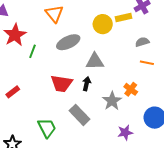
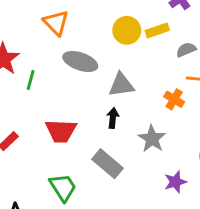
yellow rectangle: (123, 17) -> (157, 30), moved
gray ellipse: (68, 42) -> (80, 61), turned 50
red trapezoid: (61, 83) -> (61, 131), moved
orange cross: (131, 89) -> (174, 99), moved

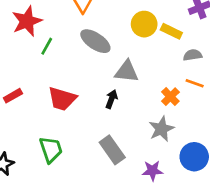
yellow rectangle: (157, 30) -> (171, 31), turned 30
gray star: (152, 139) -> (161, 129), moved
gray rectangle: (108, 164) -> (112, 150), moved

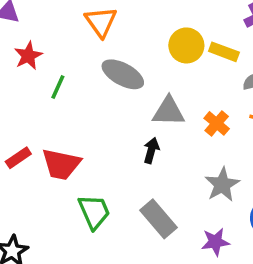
red star: (27, 21) -> (28, 56), size x0.7
orange cross: (170, 97) -> (217, 123), moved
red trapezoid: (62, 99) -> (61, 164), moved
green trapezoid: (51, 149) -> (94, 212), moved

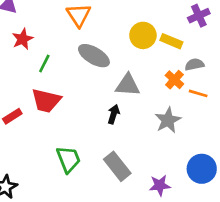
orange cross: (217, 123) -> (174, 80), moved
red trapezoid: (61, 164) -> (46, 101), moved
gray star: (222, 185) -> (168, 120), moved

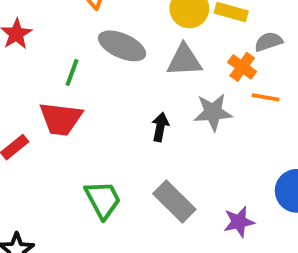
green line: (44, 64) -> (72, 72), moved
gray triangle: (128, 85) -> (184, 60), moved
orange line: (198, 93) -> (266, 97), moved
gray star: (168, 120) -> (213, 112), moved, turned 30

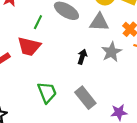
gray star: (213, 112) -> (111, 52), turned -30

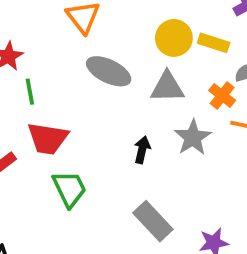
green line: (38, 22) -> (30, 92), moved, turned -32
green trapezoid: (47, 92) -> (69, 189), moved

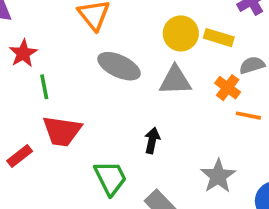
gray star: (193, 137) -> (218, 176), moved
green trapezoid: (69, 189) -> (110, 178), moved

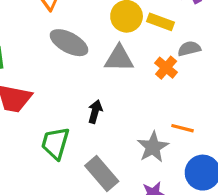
orange line: (248, 116) -> (183, 128), moved
green trapezoid: (110, 178) -> (55, 143), turned -140

